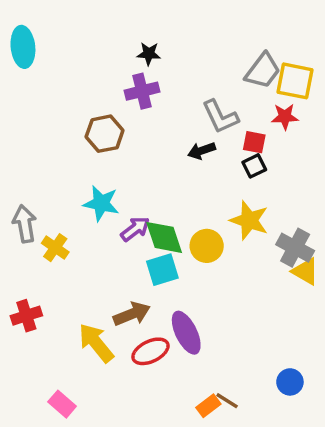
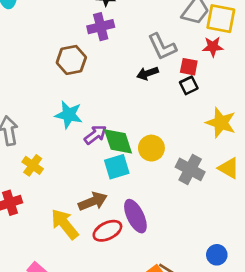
yellow star: (249, 220) -> (221, 123), moved
yellow cross: (55, 248) -> (33, 165), moved
gray cross: (295, 248) -> (190, 169), moved

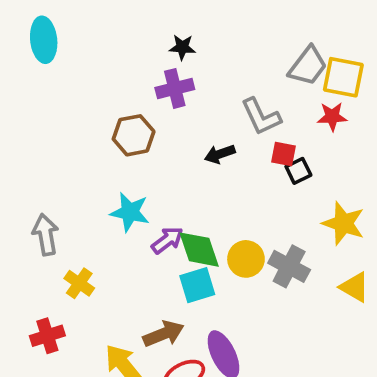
red square: (189, 67) -> (283, 154), moved
black arrow: (147, 73) -> (220, 154), moved
gray cross: (190, 169) -> (289, 266), moved

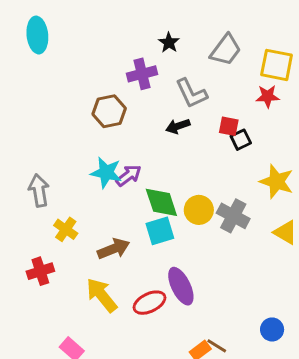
black star: (182, 47) -> (169, 42), moved, turned 30
gray trapezoid: (308, 66) -> (226, 50), moved
gray L-shape: (261, 117) -> (191, 93), moved
purple arrow: (167, 240) -> (129, 176), moved
brown arrow: (164, 334) -> (114, 249), moved

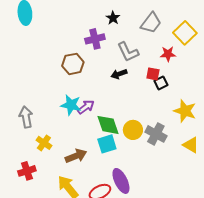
yellow square: (277, 65) -> (185, 33), turned 35
red star: (268, 96) -> (168, 54), moved

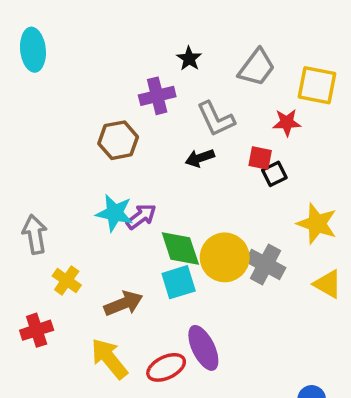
yellow square: (185, 33) -> (317, 85), turned -35
yellow circle: (133, 130) -> (225, 257), size x1.4

